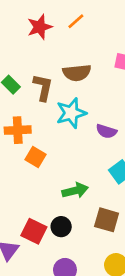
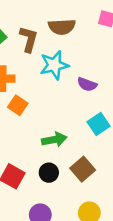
brown square: (107, 220) -> (83, 169), turned 30
black circle: (61, 227) -> (49, 173), moved

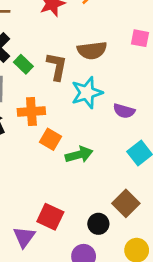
green arrow: (54, 140) -> (79, 155), moved
black circle: (49, 173) -> (98, 224), moved

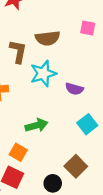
orange square: (51, 139) -> (18, 152), moved

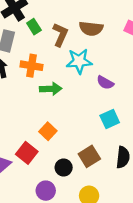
green arrow: (37, 125) -> (51, 89), moved
orange square: (18, 152) -> (48, 131), moved

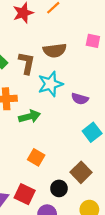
red square: (27, 153) -> (25, 194), moved

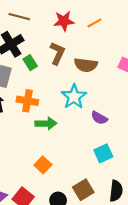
brown L-shape: (27, 63) -> (57, 53), moved
cyan star: (50, 84) -> (74, 97), turned -30

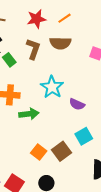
brown semicircle: (86, 65) -> (60, 43), moved
orange square: (43, 165) -> (39, 152), moved
brown square: (83, 190) -> (62, 151), moved

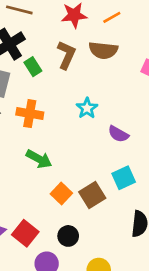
cyan star: (52, 87) -> (87, 108), size x0.7
green arrow: (29, 114) -> (39, 159), moved, turned 30

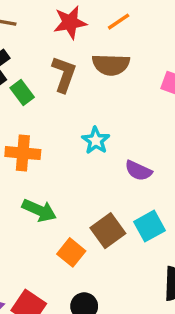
brown square: (92, 195) -> (108, 231), moved

